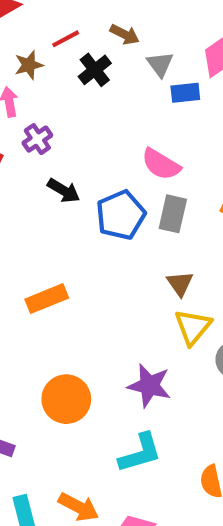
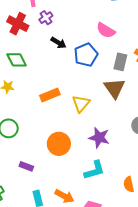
gray rectangle: (173, 214) -> (120, 62), moved
brown triangle: (180, 284) -> (114, 88), size x1.6
yellow triangle: (193, 327) -> (81, 104), moved

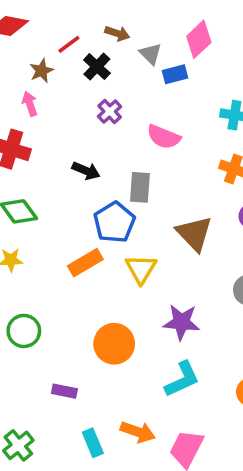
purple cross: (46, 18) -> (110, 111), moved
blue pentagon: (86, 55) -> (114, 222), moved
gray rectangle: (120, 62) -> (140, 187), moved

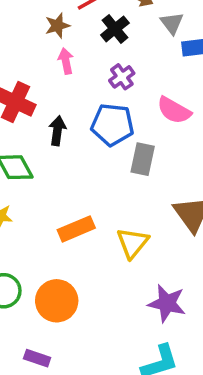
pink arrow: (30, 104) -> (66, 61), moved
black arrow: (86, 171) -> (57, 131), moved, turned -112
blue pentagon: (114, 222) -> (112, 125), moved, turned 30
orange circle: (114, 344) -> (57, 301), moved

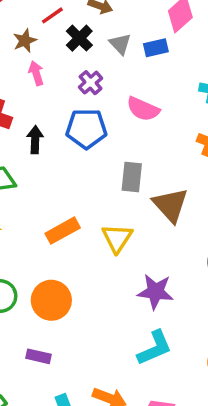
gray triangle: (172, 23) -> (120, 44), moved
gray rectangle: (143, 159) -> (132, 177), moved

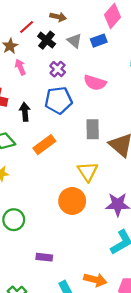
orange rectangle: (63, 231) -> (44, 145), moved
orange circle: (51, 300) -> (72, 201), moved

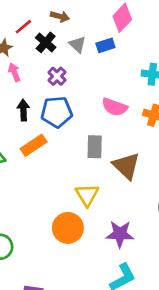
pink semicircle: (95, 83) -> (115, 107), moved
black arrow: (25, 112) -> (23, 110), moved
orange rectangle: (44, 145) -> (34, 145), moved

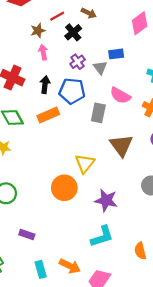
gray triangle: (78, 44) -> (100, 68), moved
blue rectangle: (105, 45) -> (116, 54), moved
gray rectangle: (95, 147) -> (98, 113), moved

